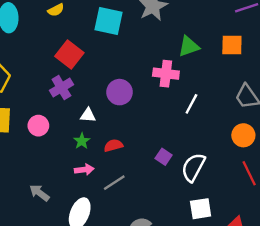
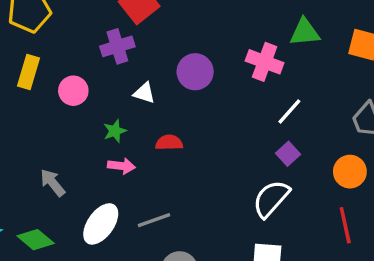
green star: (82, 141) -> (115, 131), moved
purple square: (164, 157) -> (288, 154), moved
gray line: (114, 183) -> (154, 220), moved

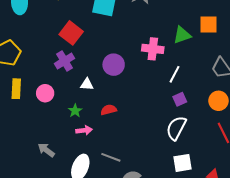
green triangle: (305, 32) -> (182, 35), moved
purple square: (288, 154) -> (180, 99), turned 32
gray line: (154, 220) -> (111, 157), turned 54

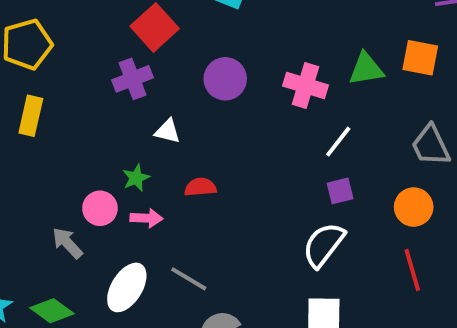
purple circle: (114, 65) -> (225, 79), moved
pink circle: (45, 93) -> (100, 208), moved

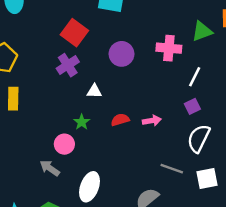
purple square: (340, 191) -> (192, 106), moved
pink arrow: (146, 218) -> (152, 121), moved
gray line: (189, 279) -> (172, 169), moved

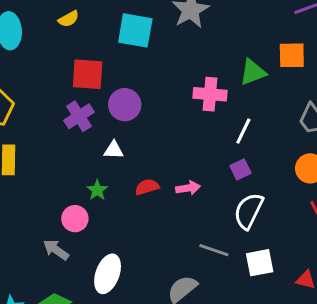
red square: (74, 33) -> (88, 74), turned -32
purple circle: (122, 54) -> (125, 105), moved

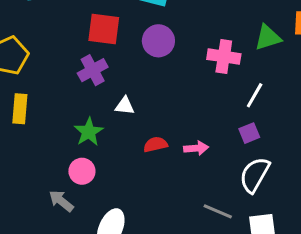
purple circle: (125, 105) -> (158, 41), moved
green star: (97, 190) -> (89, 132), moved, size x1.4

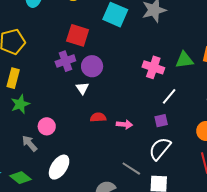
purple circle: (158, 41) -> (92, 66), moved
white triangle: (125, 106) -> (82, 88), turned 40
green star: (89, 132) -> (20, 104), moved

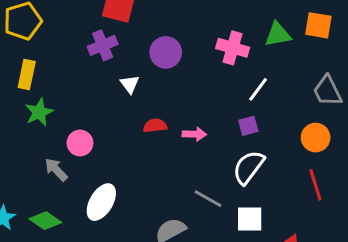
purple circle: (92, 66) -> (166, 52), moved

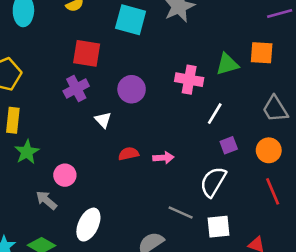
purple square: (248, 126) -> (229, 145), moved

